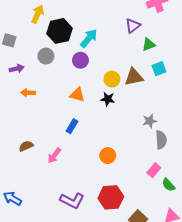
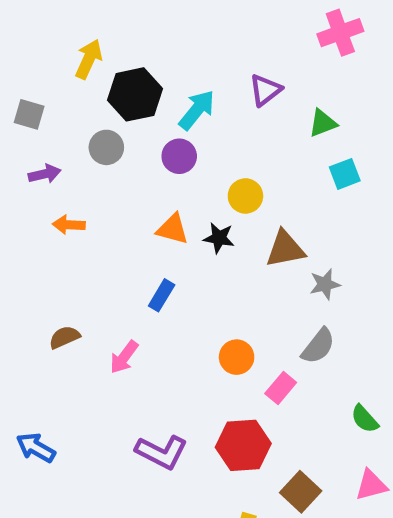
purple triangle: (133, 26) -> (265, 90), moved
brown triangle: (134, 77) -> (285, 249), moved
black star: (108, 99) -> (219, 238), moved
gray semicircle: (161, 140) -> (318, 346), moved, turned 42
pink rectangle: (154, 170) -> (281, 388), moved

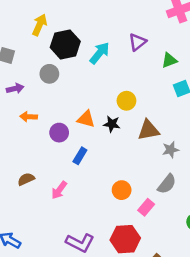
purple circle: (179, 156) -> (59, 133), moved

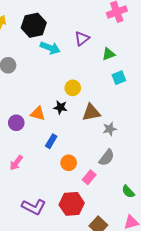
black hexagon: (65, 44) -> (34, 25), moved
cyan arrow: (100, 53) -> (50, 48), turned 72
orange triangle: (86, 119) -> (38, 114), moved
purple circle: (59, 133) -> (16, 123), moved
blue rectangle: (80, 156) -> (51, 141), moved

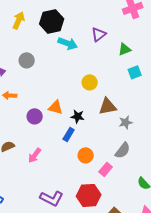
black star: (60, 107) -> (78, 116), moved

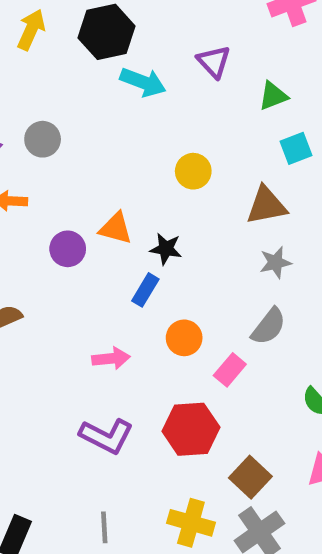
purple triangle: (99, 34) -> (214, 62), turned -35
gray circle: (27, 60) -> (43, 139), moved
brown triangle: (108, 106) -> (266, 205), moved
pink arrow: (35, 155) -> (111, 358), moved, turned -133

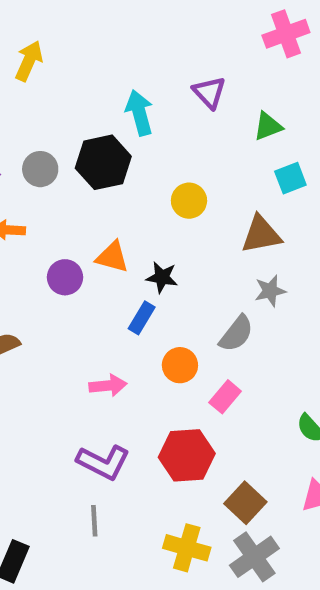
black hexagon: (106, 32) -> (103, 162), moved
cyan arrow: (143, 82) -> (139, 113), turned -126
gray semicircle: (269, 326) -> (236, 334), moved
gray line: (104, 527) -> (94, 521), moved

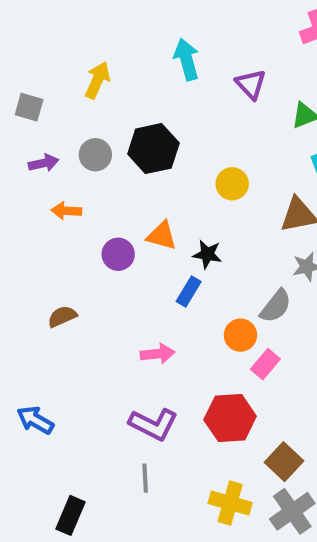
yellow arrow: (29, 61) -> (97, 80), moved
cyan arrow: (139, 113) -> (187, 59), moved
orange circle: (180, 365) -> (240, 335), moved

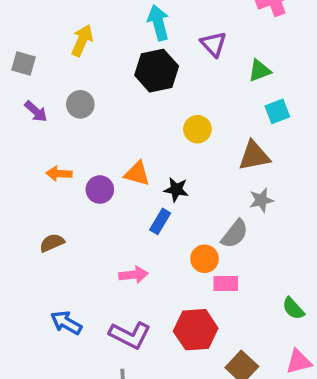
black hexagon: (153, 149) -> (157, 71), moved
purple arrow: (44, 163) -> (36, 111), turned 55
orange arrow: (66, 211) -> (59, 174), moved
pink rectangle: (265, 364) -> (226, 284), turned 50
blue arrow: (35, 420) -> (66, 323), moved

